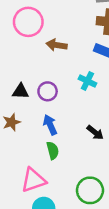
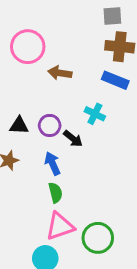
black arrow: (95, 133) -> (73, 139), moved
pink triangle: (33, 180) -> (60, 226), moved

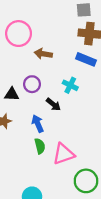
purple circle: (50, 125) -> (32, 84), moved
pink triangle: (60, 226) -> (64, 154), moved
green circle: (98, 238) -> (86, 181), moved

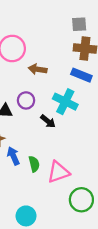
cyan cross: (70, 85) -> (65, 102), size x1.5
blue arrow: (38, 124) -> (13, 156), moved

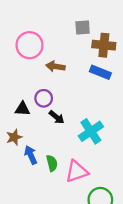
gray square: (79, 24) -> (83, 27), moved
cyan cross: (65, 102) -> (91, 131), moved, turned 30
black arrow: (48, 121) -> (57, 117), moved

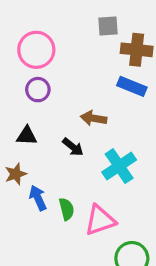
brown arrow: (55, 66) -> (94, 118), moved
purple circle: (44, 98) -> (38, 90), moved

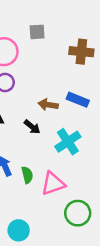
gray square: (108, 26) -> (37, 32), moved
blue rectangle: (132, 86) -> (78, 100), moved

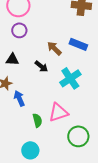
brown arrow: (48, 105) -> (54, 48), turned 35
green semicircle: (27, 175) -> (37, 120), moved

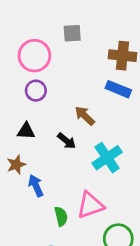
blue rectangle: (78, 44) -> (118, 89), moved

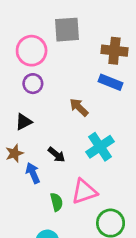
gray square: (72, 33) -> (67, 30), size x1.5
black triangle: (26, 131) -> (24, 122), turned -30
black arrow: (67, 141) -> (57, 155), moved

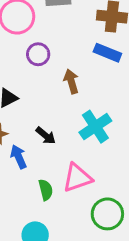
purple circle: (33, 84) -> (38, 54), moved
brown arrow: (79, 107) -> (71, 81), turned 30

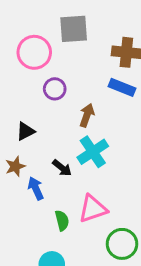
brown arrow: (71, 81) -> (87, 115), turned 35
cyan cross: (95, 127) -> (93, 152), moved

